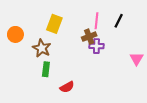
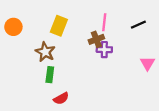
black line: (119, 21) -> (138, 25), moved, turned 40
orange circle: (15, 34) -> (13, 27), moved
red semicircle: (67, 87) -> (61, 98), moved

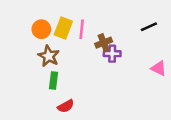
pink line: (104, 22) -> (82, 29), moved
orange circle: (13, 27) -> (41, 29), moved
pink triangle: (147, 63) -> (159, 68), turned -35

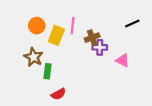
yellow rectangle: (63, 28) -> (56, 35), moved
brown star: (49, 56) -> (33, 57), moved
pink triangle: (159, 68) -> (123, 60), moved

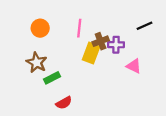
yellow rectangle: (56, 35) -> (91, 53), moved
purple cross: (100, 47) -> (116, 45), moved
green rectangle: (48, 71) -> (52, 78), turned 56

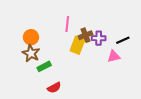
black line: (144, 26) -> (123, 40), moved
orange circle: (40, 28) -> (31, 37), moved
pink triangle: (134, 66) -> (114, 56), turned -40

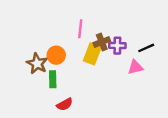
orange circle: (31, 37) -> (56, 55), moved
green rectangle: (44, 66) -> (53, 79), turned -64

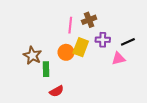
brown cross: (102, 42) -> (89, 20), moved
orange circle: (56, 55) -> (66, 52), moved

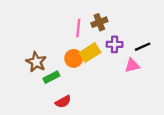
yellow rectangle: (81, 47) -> (90, 53), turned 36
green rectangle: (46, 69) -> (51, 77), turned 64

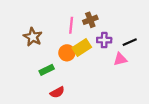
brown star: (36, 62) -> (33, 37), moved

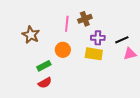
yellow rectangle: (82, 48) -> (94, 54), moved, turned 42
pink triangle: (120, 59) -> (130, 54), moved
red semicircle: (57, 92) -> (45, 83), moved

